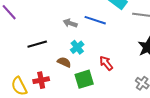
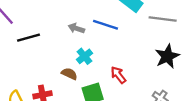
black line: (37, 44) -> (29, 38), moved

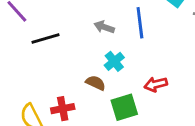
blue line: (105, 25) -> (140, 23), turned 65
red arrow: (118, 75) -> (156, 84), turned -66

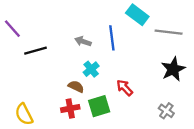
red arrow: (156, 84) -> (125, 88), turned 60
red cross: (63, 109) -> (70, 108), moved

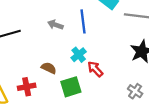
cyan cross: (91, 69) -> (79, 55), moved
red cross: (70, 108) -> (27, 87), moved

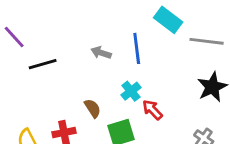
brown semicircle: (49, 68) -> (93, 108), turned 32

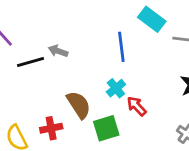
gray arrow: (101, 53) -> (58, 51), moved
brown semicircle: (93, 108) -> (79, 105), size x1.5

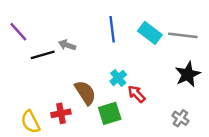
cyan rectangle: (152, 19) -> (150, 33), moved
blue line: (121, 47) -> (112, 29), moved

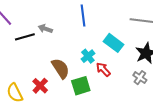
cyan rectangle: (150, 33) -> (113, 43), moved
red cross: (61, 113) -> (40, 86), turned -35
gray cross: (180, 118) -> (140, 78), moved

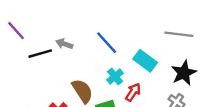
blue line: (83, 15) -> (107, 43), moved, turned -35
red arrow: (103, 69) -> (133, 92), turned 77

